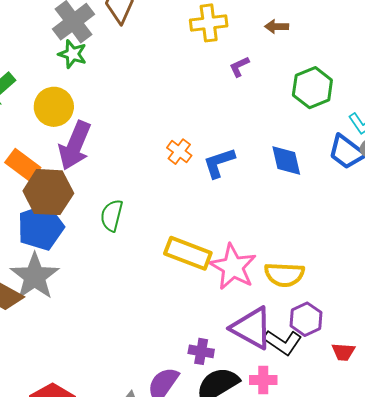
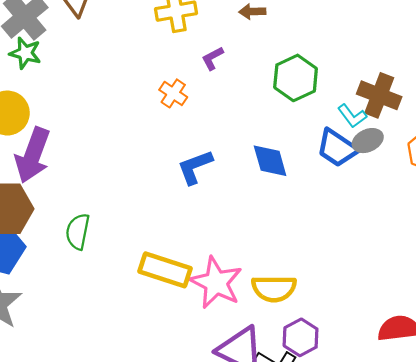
orange cross: (179, 152) -> (173, 93), moved

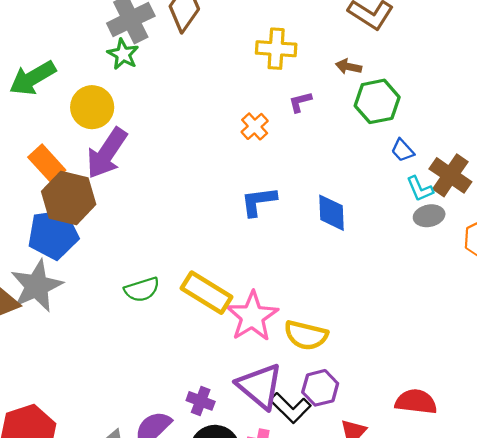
green hexagon: (296, 78) -> (377, 101), moved
blue trapezoid: (337, 148) -> (403, 150), moved, size x0.6
green semicircle: (78, 232) -> (142, 289), moved, turned -132

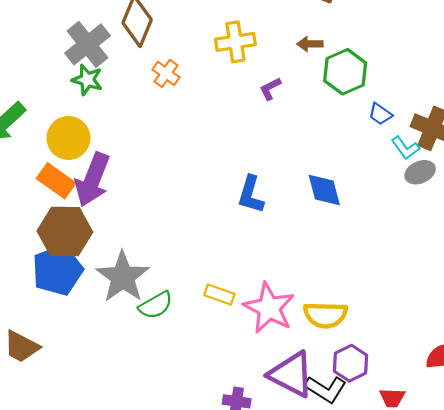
orange cross: (255, 126) -> (166, 73), moved
orange rectangle: (47, 164) -> (56, 181), moved
blue L-shape: (259, 201) -> (251, 195), turned -54
gray star: (37, 286) -> (123, 277), moved
yellow rectangle: (207, 293) -> (219, 294), size x0.6

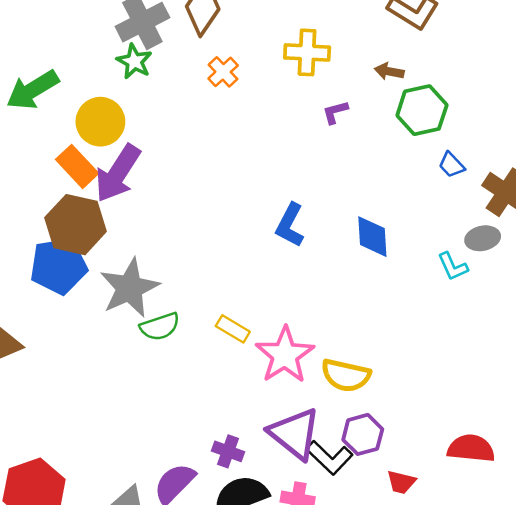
cyan L-shape: (405, 148) -> (453, 267), moved

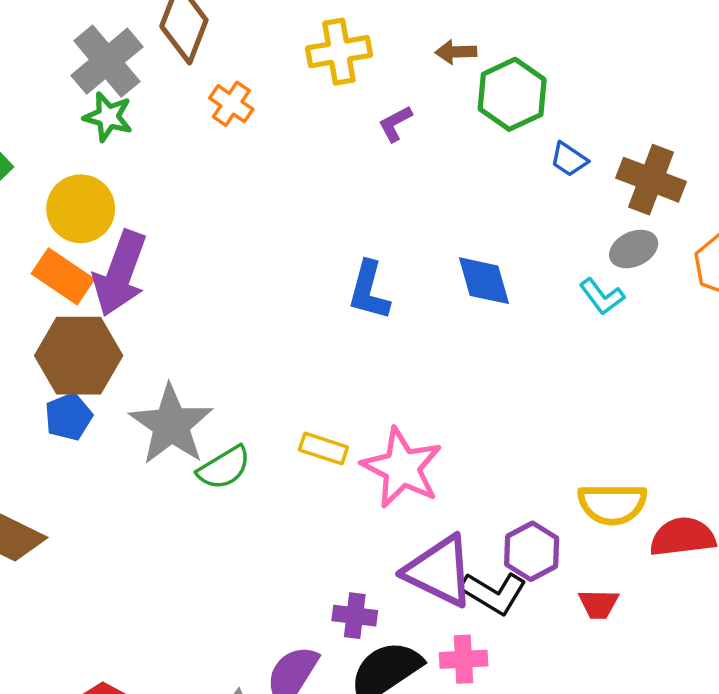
blue pentagon: (59, 266) -> (68, 417), size x0.6
yellow semicircle: (346, 375) -> (612, 504), moved

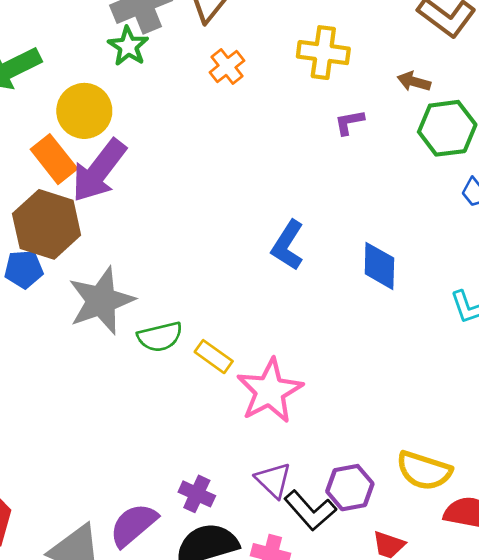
green semicircle: (224, 468) -> (160, 337), moved
purple triangle: (439, 571) -> (273, 480), size x0.6

